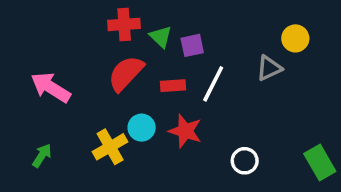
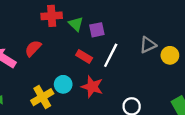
yellow circle: (295, 38) -> (170, 55), moved
red semicircle: (126, 73) -> (33, 48), moved, size x0.7
red rectangle: (173, 86) -> (84, 56), turned 35

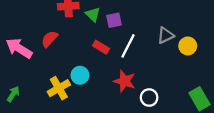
red star: (92, 87) -> (124, 81), moved

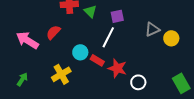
purple square: (114, 20) -> (117, 16), moved
white line: (128, 46) -> (108, 37), moved
red rectangle: (101, 47) -> (97, 60), moved
cyan circle: (80, 75) -> (80, 52), moved

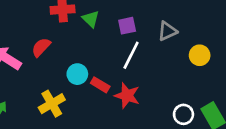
gray triangle: (152, 29) -> (167, 31), moved
white line: (108, 37) -> (131, 55), moved
white circle: (138, 82) -> (183, 114), moved

